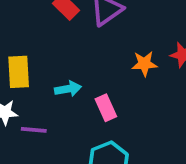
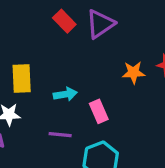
purple line: (34, 130) -> (60, 135), moved

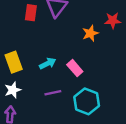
red rectangle: (64, 21) -> (31, 13), turned 70

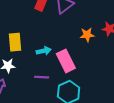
pink rectangle: (75, 68) -> (66, 61), size x1.5

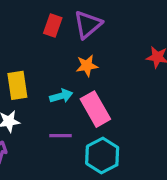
orange star: (87, 35) -> (87, 66), moved

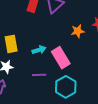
orange star: (87, 66) -> (78, 31), moved

